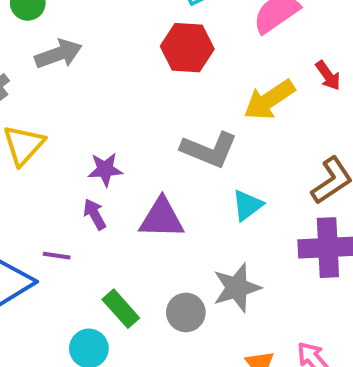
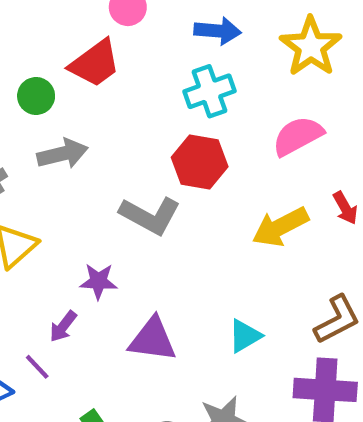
gray L-shape: (209, 150) -> (150, 215), moved
purple arrow: (95, 214) -> (63, 326), moved, turned -120
purple line: (57, 256) -> (37, 367), turned 32

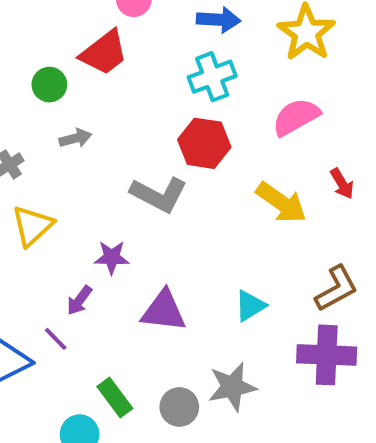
gray arrow: (63, 154) -> (75, 138), size x0.7
yellow arrow: (280, 227) -> (281, 203), turned -116

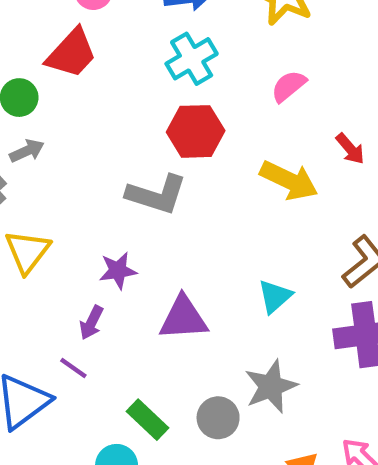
pink semicircle: (296, 117) -> (289, 86), size x0.7
gray arrow: (75, 138) -> (27, 151), moved

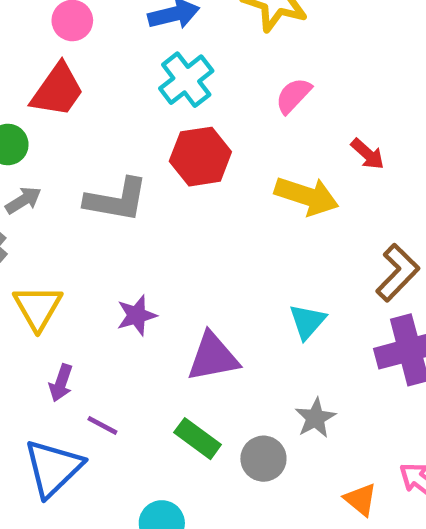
gray L-shape: (157, 195) -> (116, 200), moved
purple arrow: (91, 323) -> (61, 383), moved
gray star: (271, 386) -> (315, 418), size x0.7
green rectangle: (147, 420) -> (198, 439), moved

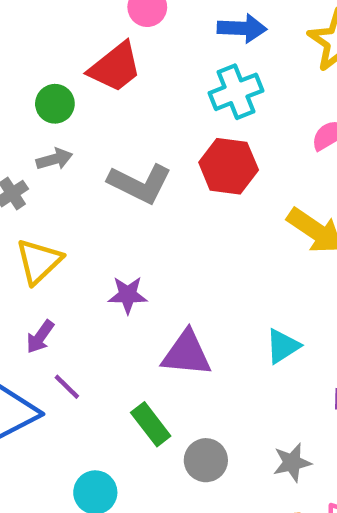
gray star: (315, 418) -> (292, 463), moved

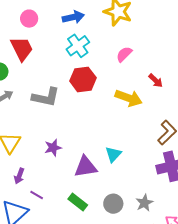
red trapezoid: (115, 67) -> (22, 49), turned -64
cyan triangle: (283, 346) -> (113, 154), moved
gray circle: (206, 460) -> (113, 204), moved

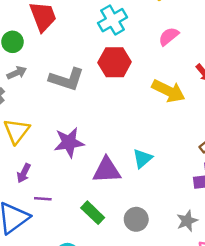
purple star: (53, 148) -> (69, 142), size x1.4
purple line: (37, 195) -> (43, 199), turned -32
gray star: (144, 203) -> (187, 221), moved

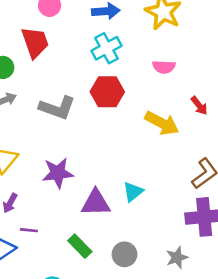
pink semicircle: (169, 36) -> (164, 67), turned -140

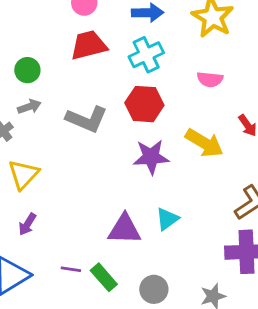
red trapezoid: (35, 42) -> (89, 45), moved, turned -88
purple star: (58, 173) -> (151, 157), moved
purple line: (29, 230) -> (71, 269), moved

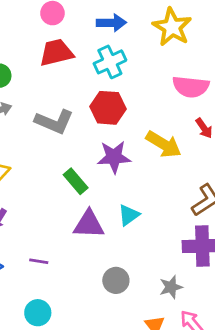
pink semicircle: (210, 79) -> (191, 87), moved, size x1.5
green rectangle: (104, 277) -> (76, 181), moved

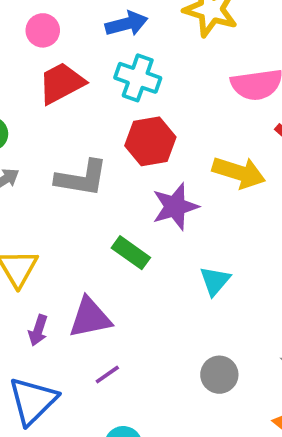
cyan cross: (110, 62) -> (138, 78), turned -32
purple triangle: (89, 224) -> (90, 318), moved
purple line: (39, 261) -> (107, 374), turned -30

